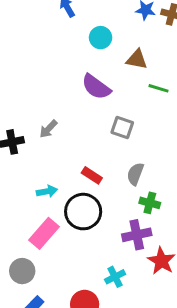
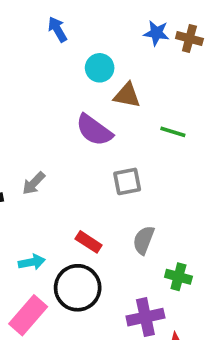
brown triangle: (137, 59) -> (127, 95), moved
gray square: (122, 127) -> (127, 181), turned -30
green cross: (150, 203) -> (178, 277), moved

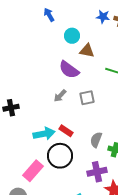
gray arrow: (34, 183) -> (60, 96), moved
gray semicircle: (144, 240) -> (96, 140), moved
cyan arrow: (32, 262) -> (44, 134), moved, size x1.5

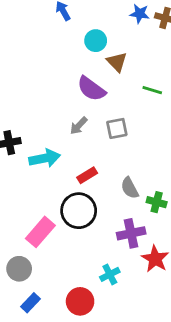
brown triangle: (87, 51) -> (117, 62), turned 35
red rectangle: (66, 131) -> (87, 175), turned -64
cyan arrow: (44, 134) -> (45, 158), moved
gray semicircle: (96, 140) -> (130, 188), turned -49

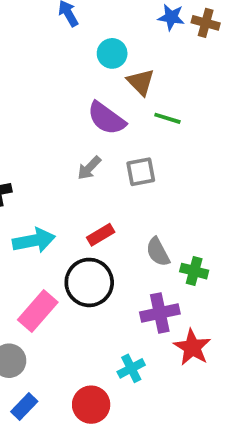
green line: (152, 90) -> (167, 118), moved
cyan arrow: (45, 158) -> (34, 240), moved

